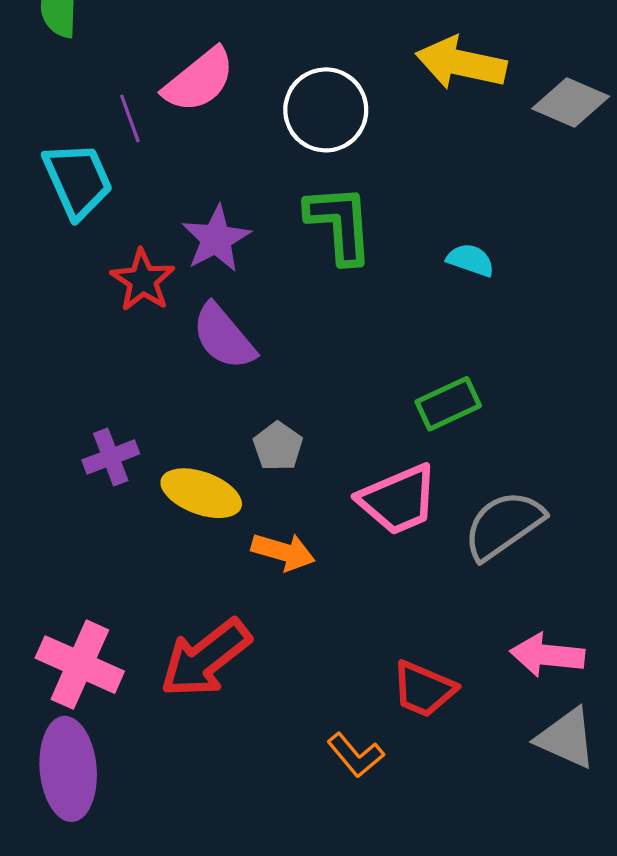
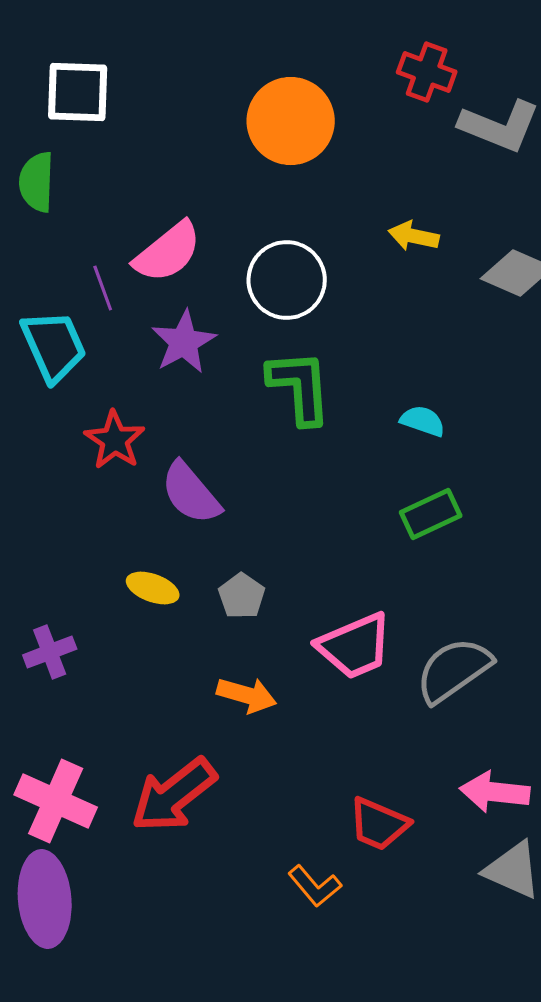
yellow arrow: (461, 63) -> (414, 236), size x0.6
purple star: (216, 239) -> (184, 342), moved
green rectangle: (448, 404) -> (431, 514), moved
purple cross: (111, 457) -> (50, 652), moved
yellow ellipse: (201, 493) -> (153, 588), moved, size x0.7

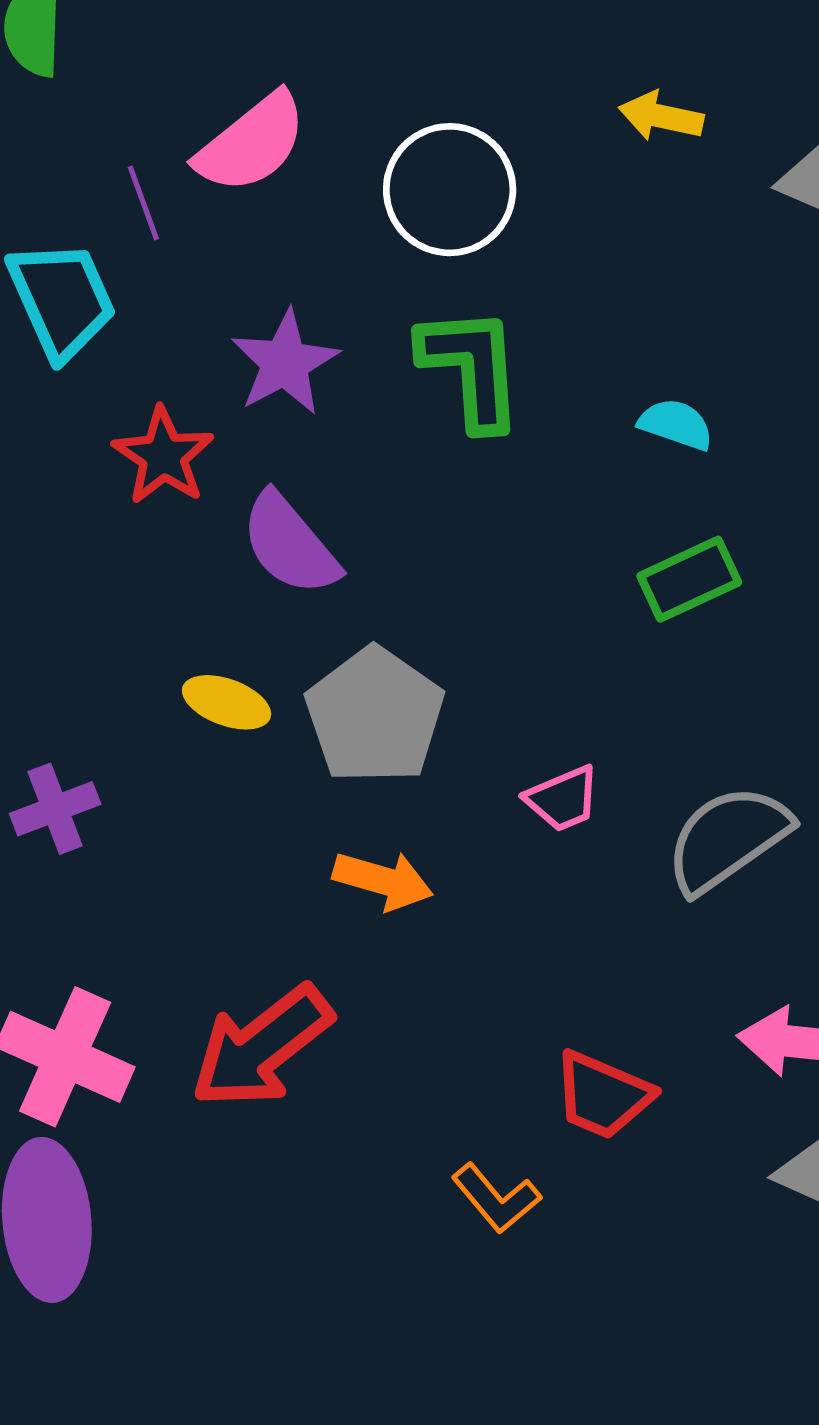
purple star: (184, 342) -> (285, 363), moved
gray pentagon: (242, 596) -> (375, 716), size x1.8
pink trapezoid: (355, 646) -> (563, 799), size x0.6

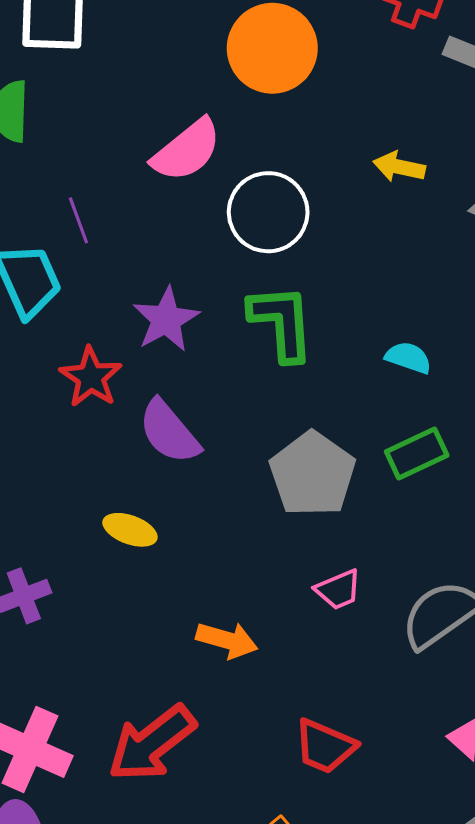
pink semicircle: (252, 143) -> (187, 150), moved
gray pentagon: (375, 716) -> (312, 474), moved
red trapezoid: (603, 1095) -> (325, 746), moved

